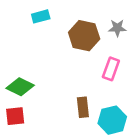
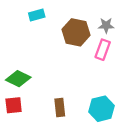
pink rectangle: (111, 69) -> (103, 50), moved
brown rectangle: (83, 107) -> (60, 108), moved

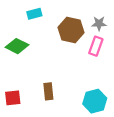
green diamond: (18, 79) -> (17, 46), moved
brown rectangle: (60, 108) -> (48, 91), moved

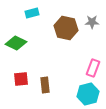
pink rectangle: (96, 46) -> (93, 68), moved
red square: (13, 98) -> (21, 79), moved

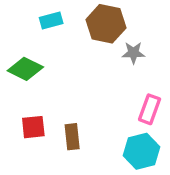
gray star: (92, 22) -> (133, 53), moved
brown hexagon: (66, 28) -> (106, 24), moved

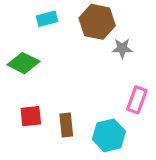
cyan hexagon: (141, 151) -> (109, 135), moved

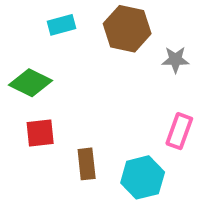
gray star: (122, 48) -> (175, 60), moved
red square: (31, 116) -> (40, 133), moved

